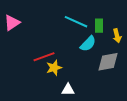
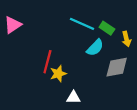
green rectangle: (99, 26) -> (107, 28), turned -56
red line: (44, 57) -> (47, 62), turned -55

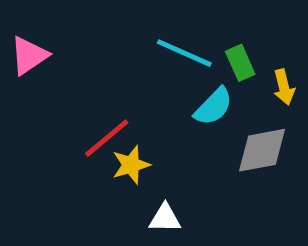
green rectangle: (107, 28) -> (240, 63), turned 32
red line: (47, 62) -> (107, 138), turned 35

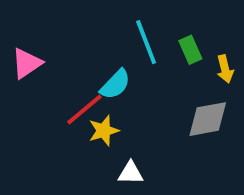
cyan line: (184, 53) -> (146, 42), turned 45
pink triangle: (29, 56) -> (27, 63), moved
cyan semicircle: (213, 107) -> (115, 84), moved

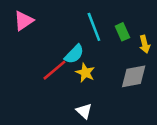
pink triangle: (27, 63) -> (23, 21), moved
yellow star: (104, 131) -> (85, 73), moved, turned -30
white triangle: (131, 173) -> (84, 111), turned 42

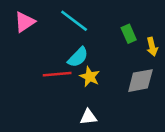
cyan line: (94, 27) -> (74, 21), moved, turned -32
red line: (54, 70) -> (57, 74), turned 35
white triangle: (84, 111) -> (88, 117), turned -49

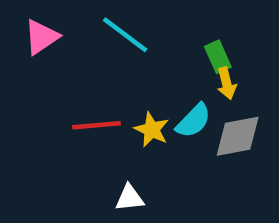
yellow arrow: (152, 47) -> (227, 83), moved
cyan semicircle: (78, 57) -> (194, 121), moved
white triangle: (88, 117) -> (130, 198), moved

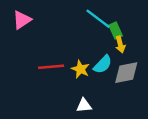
cyan line: (125, 35) -> (98, 19), moved
white triangle: (130, 198) -> (84, 105), moved

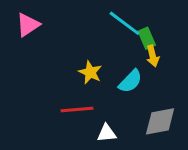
red line: (51, 67) -> (77, 109), moved
yellow star: (80, 69) -> (90, 72), moved
gray diamond: (126, 73) -> (160, 121), moved

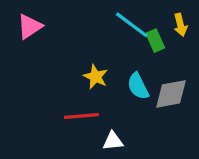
yellow arrow: (153, 56) -> (180, 25), moved
cyan semicircle: (130, 81) -> (138, 86), turned 110
gray diamond: (160, 121) -> (171, 94), moved

